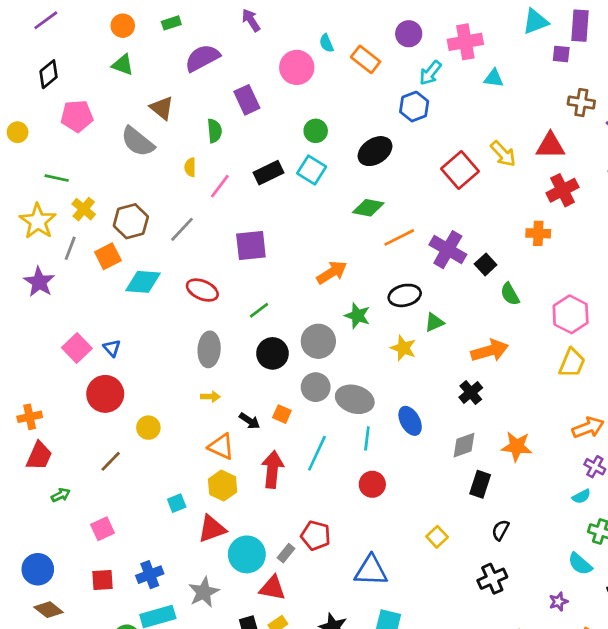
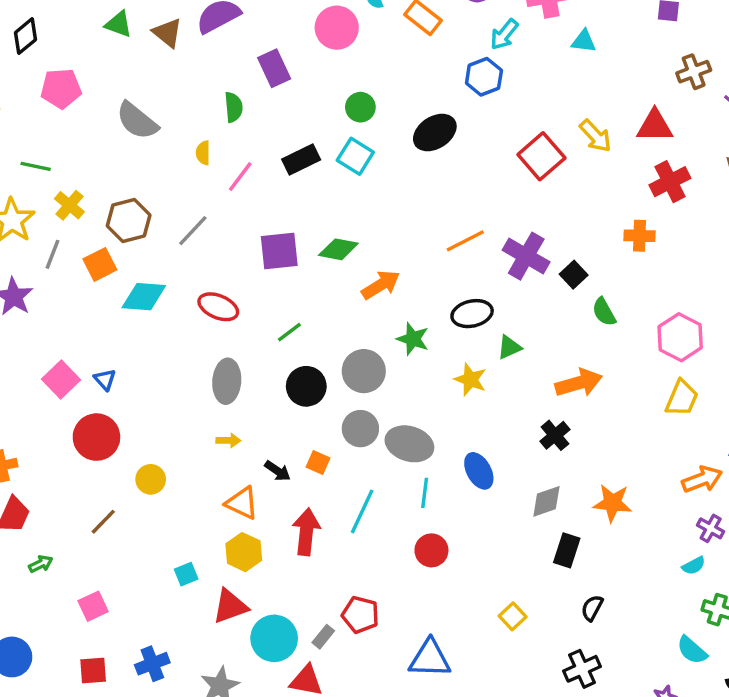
brown cross: (581, 103) -> (694, 72), turned -30
brown triangle: (162, 108) -> (168, 33), moved
green diamond: (368, 208) -> (338, 249), moved

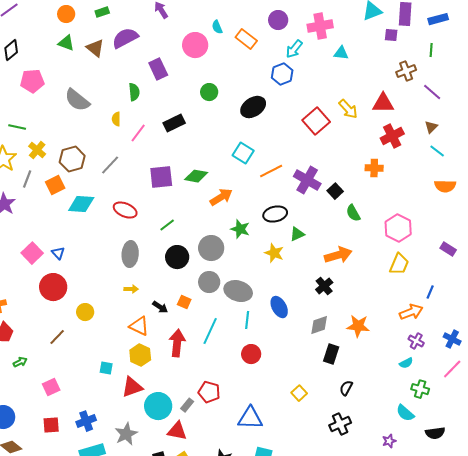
cyan square: (355, 156) -> (243, 153), moved
cyan square: (186, 574) -> (106, 368), turned 32

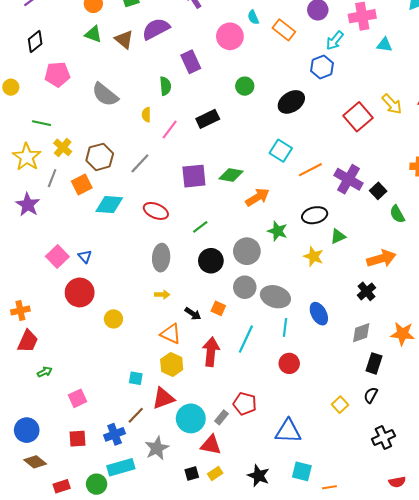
brown line: (57, 337) -> (136, 415), moved
black semicircle: (346, 388) -> (371, 395), moved

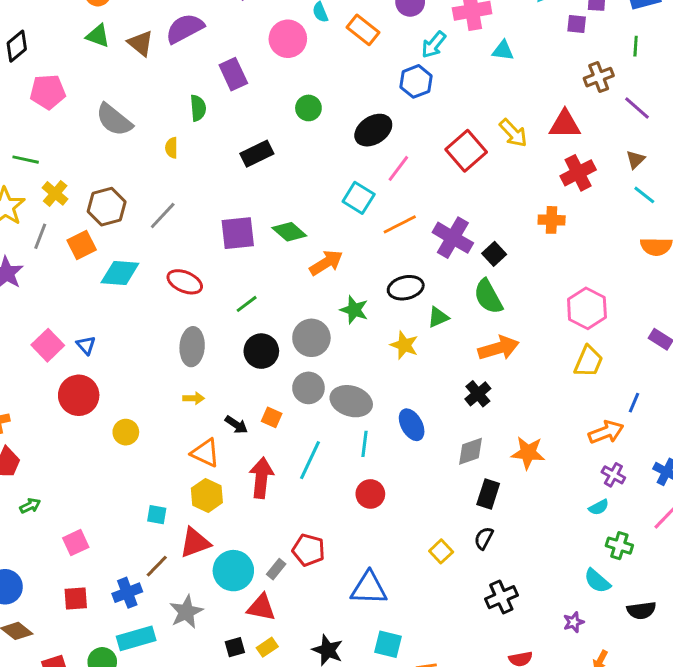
pink line: (170, 129) -> (398, 168), moved
green diamond: (231, 175) -> (289, 232), turned 30
green semicircle: (397, 214) -> (488, 297), moved, size x1.4

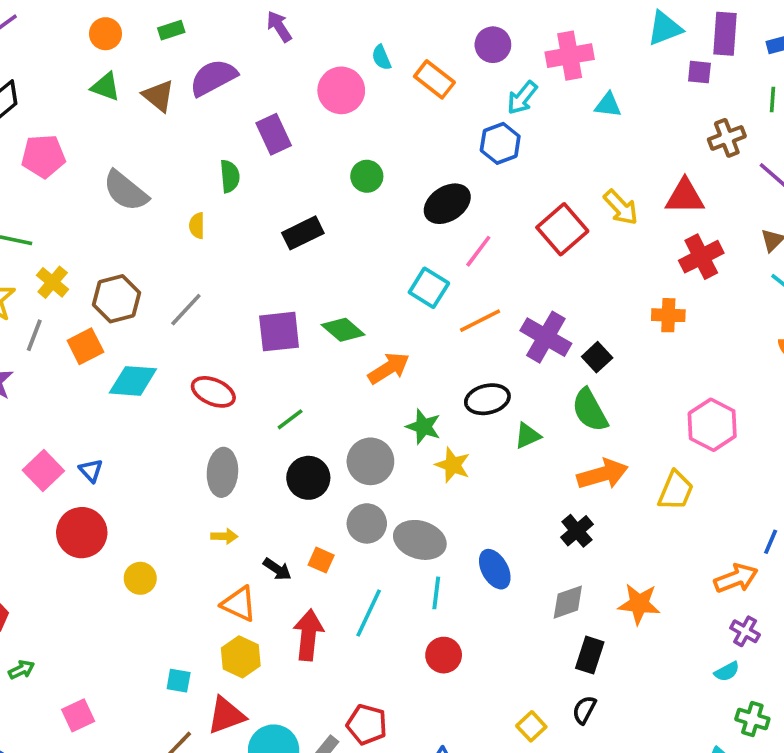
yellow star: (404, 345) -> (453, 465), moved
yellow trapezoid: (588, 361) -> (676, 491), moved

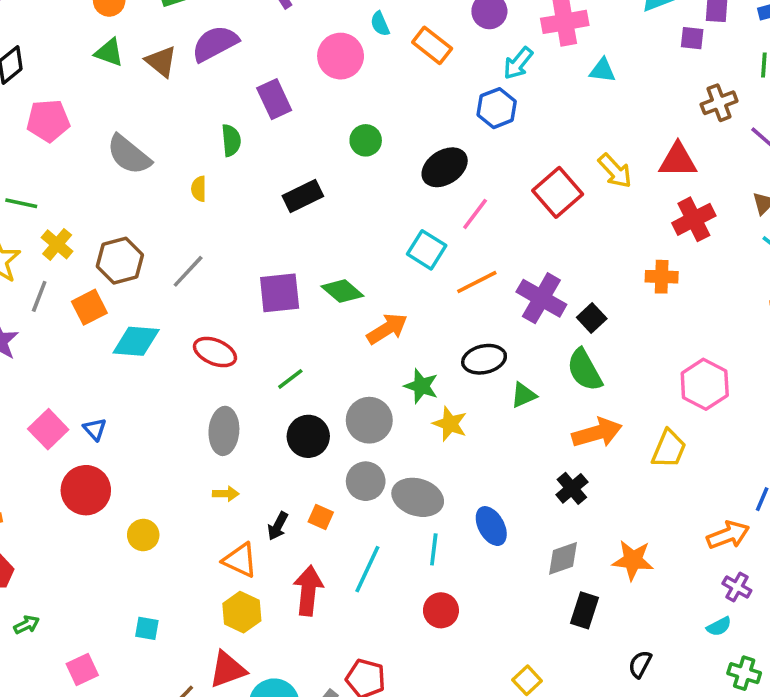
black arrow: (277, 569) -> (278, 526), turned 84
cyan square: (179, 681) -> (147, 628), moved
black semicircle: (584, 710) -> (640, 664), moved

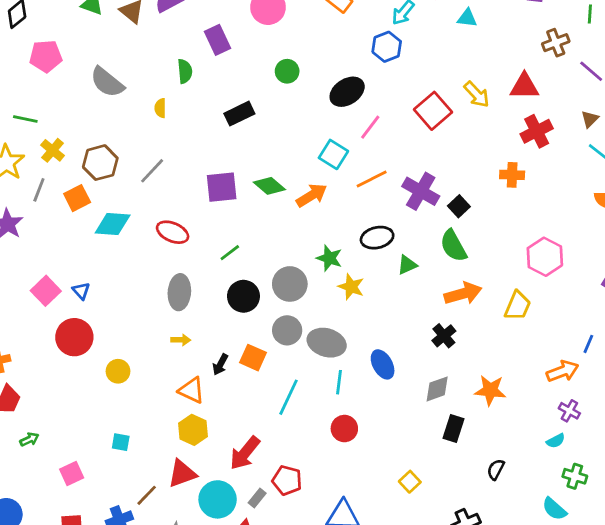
orange arrow: (387, 329) -> (312, 195), moved
orange square: (321, 517) -> (253, 358), size x1.4
red arrow: (308, 591) -> (245, 453), moved, turned -147

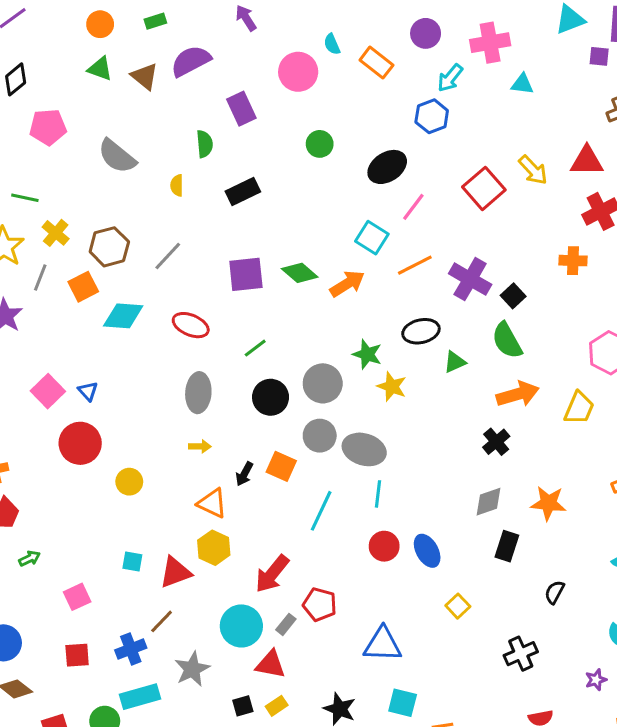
black rectangle: (239, 114) -> (243, 192), moved
blue ellipse: (383, 364) -> (427, 551), moved
red triangle: (182, 474) -> (175, 572), moved

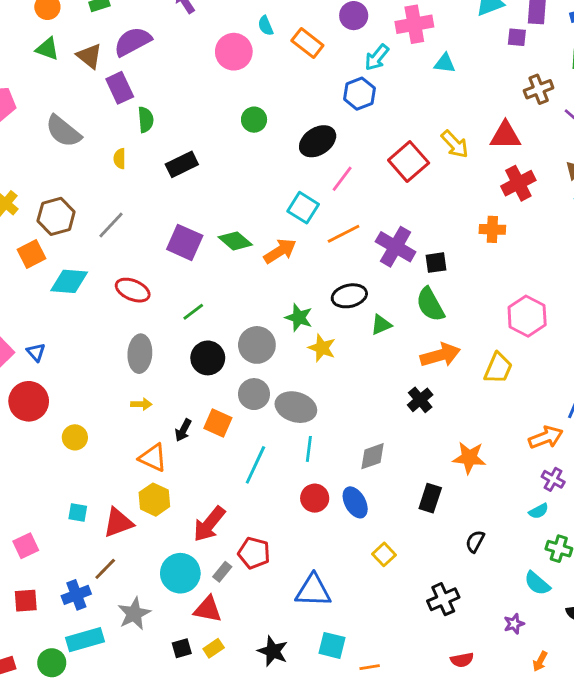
purple rectangle: (241, 109) -> (120, 88), moved
purple square: (246, 274) -> (185, 242), turned 30
black square: (513, 296) -> (436, 263), turned 35
gray diamond: (489, 502) -> (372, 456), moved

